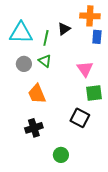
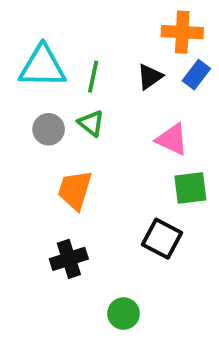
black triangle: (64, 29) -> (150, 77), moved
blue rectangle: (97, 37) -> (196, 75), turned 32
pink triangle: (85, 69) -> (172, 139), turned -30
orange trapezoid: (37, 94) -> (75, 190), turned 40

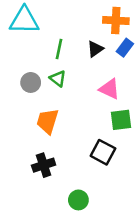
cyan triangle: (42, 66) -> (24, 21), moved

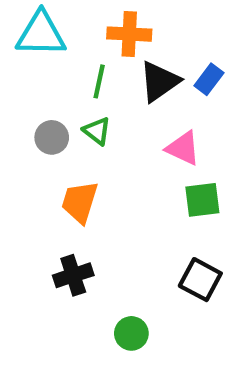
orange cross: (116, 21) -> (129, 34), moved
black triangle: (95, 49) -> (159, 81), size x1.5
black square: (103, 152) -> (200, 280), moved

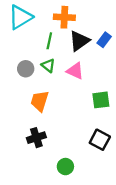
cyan triangle: (41, 34) -> (20, 17), turned -32
pink triangle: (183, 148) -> (75, 71), moved

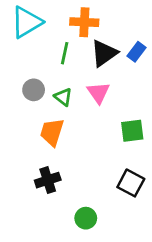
green triangle: (48, 66) -> (63, 97), moved
pink triangle: (75, 71) -> (98, 93), turned 30

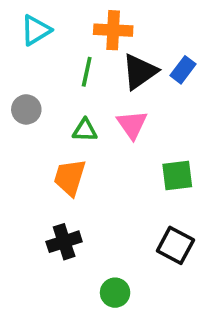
cyan triangle: (27, 22) -> (36, 30), size x0.7
gray circle: (34, 90) -> (26, 109), moved
green triangle: (63, 97) -> (85, 130), turned -36

